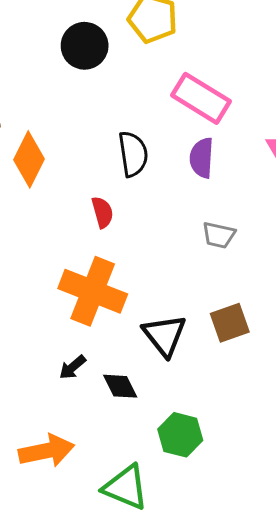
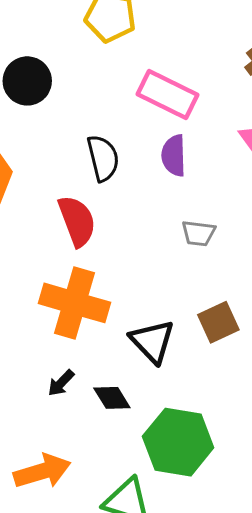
black circle: (85, 46) -> (27, 81), moved
red semicircle: (102, 212) -> (77, 221), size x1.6
green hexagon: (180, 435) -> (178, 442), size x1.5

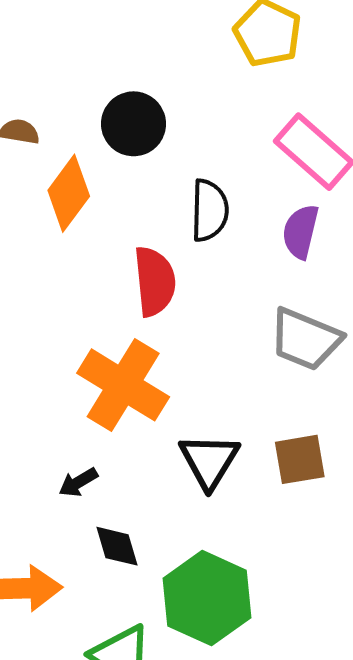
black circle: (27, 81) -> (134, 124), moved
gray trapezoid: (199, 233) -> (305, 339), size x1.6
black diamond: (112, 398) -> (117, 546), moved

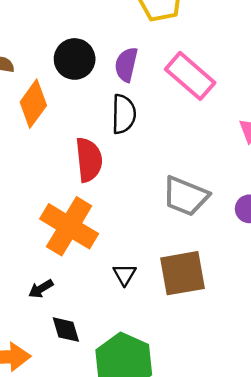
purple semicircle: (301, 232) -> (126, 65), moved
brown square: (300, 459) -> (183, 273), size x1.4
black triangle: (209, 461) -> (125, 274), size x0.6

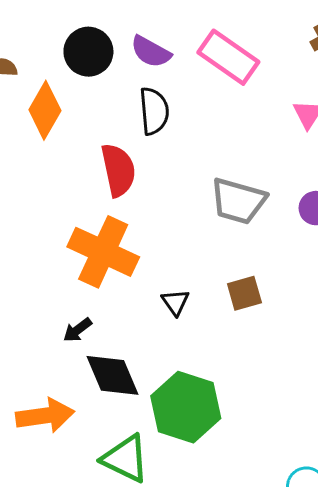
purple semicircle: (126, 65) -> (151, 52), turned -68
brown square: (183, 273) -> (244, 293), size x0.6
black diamond: (66, 330) -> (113, 375), size x1.5

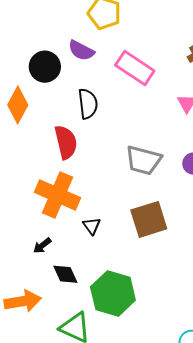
purple semicircle: (151, 52) -> (81, 51), moved
brown square: (244, 293) -> (149, 219), size x1.6
black triangle: (175, 302) -> (92, 226), moved
black diamond: (113, 375) -> (65, 274), size x0.7

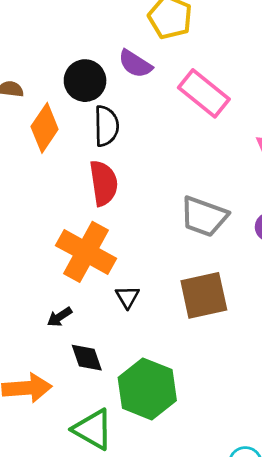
black semicircle: (88, 104) -> (106, 126), moved

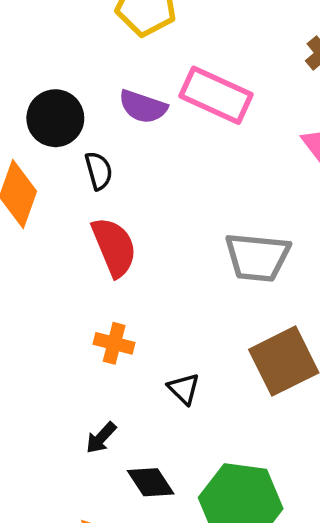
purple semicircle: (135, 64) -> (143, 107), moved
black semicircle: (106, 126) -> (99, 171), size x0.7
orange cross: (86, 252) -> (114, 343), size x0.5

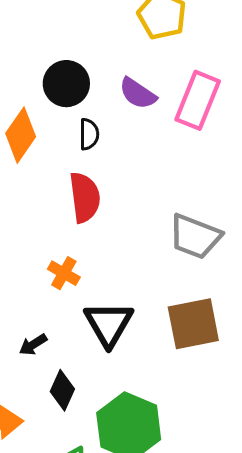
pink rectangle: (216, 95) -> (198, 100), turned 72
black triangle: (184, 389) -> (109, 324), size x1.8
black diamond: (151, 482) -> (62, 390), turned 42

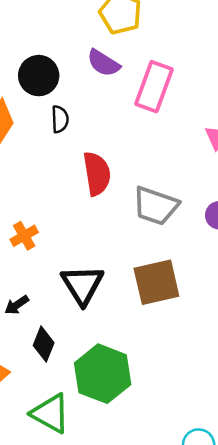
purple semicircle: (138, 93) -> (103, 63), moved
red semicircle: (85, 197) -> (97, 174), moved
orange cross: (64, 273) -> (24, 236), moved, turned 32

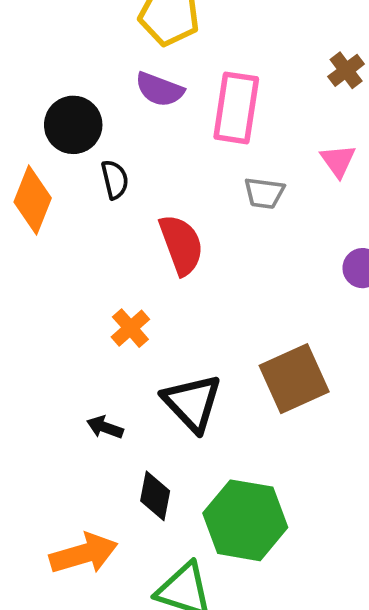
gray trapezoid: (156, 206) -> (264, 193), moved, size x0.6
orange cross: (24, 236) -> (130, 328), moved
black arrow: (17, 305) -> (105, 427), moved, turned 65

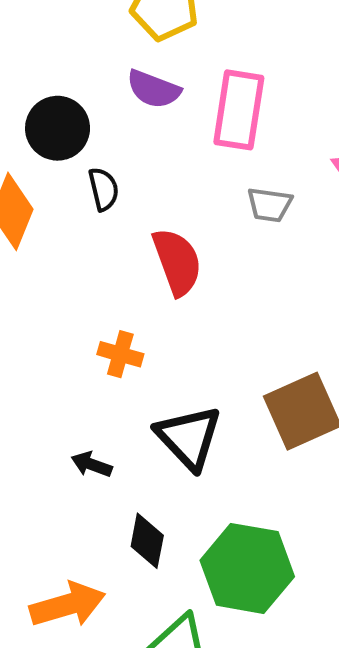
orange cross: (130, 328) -> (120, 354), turned -33

